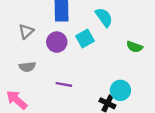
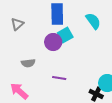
gray triangle: (26, 31) -> (17, 24), moved
cyan square: (85, 39) -> (65, 35), moved

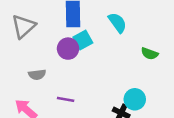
gray triangle: (17, 24) -> (23, 26), size x1.5
purple line: (59, 78) -> (66, 99), moved

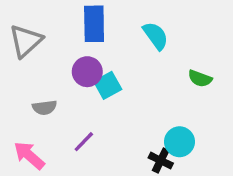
cyan square: (83, 40) -> (108, 85), moved
purple line: (66, 99) -> (84, 142), turned -56

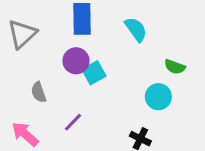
gray semicircle: (45, 108) -> (39, 92), turned 78
cyan circle: (180, 142) -> (158, 97), moved

